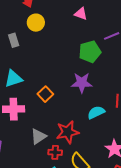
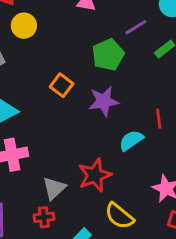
orange square: (45, 94) -> (62, 85), moved
red cross: (55, 152) -> (44, 217), moved

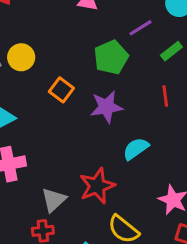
yellow circle: (24, 26) -> (21, 57), moved
red line: (159, 119) -> (165, 96), moved

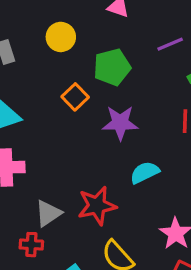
yellow circle: (21, 57) -> (61, 37), moved
green pentagon: (111, 57) -> (112, 67), moved

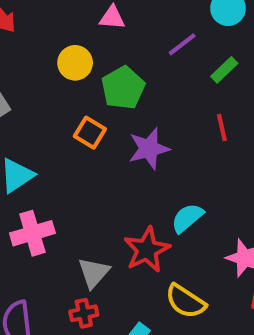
yellow circle: (61, 37) -> (75, 63), moved
cyan semicircle: (145, 172) -> (187, 218), moved

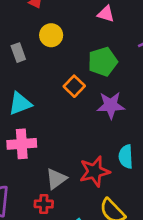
yellow circle: (75, 63) -> (51, 35), moved
cyan semicircle: (187, 218) -> (126, 157), turned -65

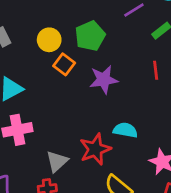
yellow circle: (51, 35) -> (49, 40), moved
cyan semicircle: (126, 157) -> (125, 130), turned 110

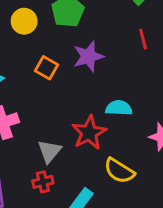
orange square: (64, 64) -> (46, 68), moved

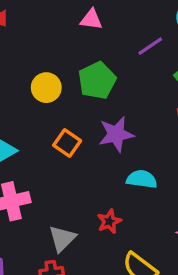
cyan semicircle: (119, 108) -> (142, 179), moved
red star: (89, 133) -> (109, 221), size x0.6

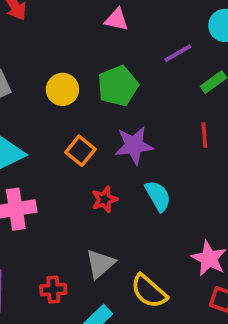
cyan semicircle: (142, 179) -> (158, 196), turned 48
red star: (109, 221) -> (104, 199), moved
gray triangle: (62, 239) -> (100, 264), moved

